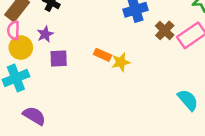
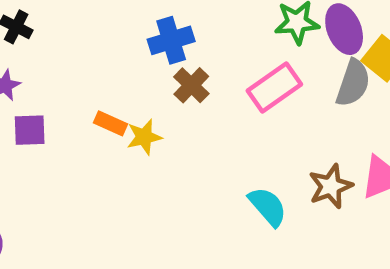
brown cross: (165, 30) -> (191, 85), moved

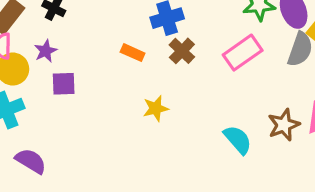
orange rectangle: (110, 123) -> (133, 53), moved
yellow star: (144, 137) -> (156, 108), moved

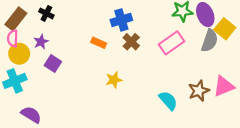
purple square: (64, 84) -> (53, 63), turned 35

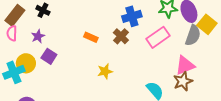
blue cross: (121, 20) -> (132, 16), moved
yellow circle: (19, 54) -> (26, 63), moved
pink triangle: (224, 86) -> (185, 65), moved

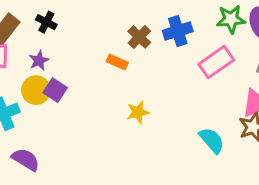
brown cross: (121, 36) -> (139, 37), moved
yellow circle: (26, 63) -> (36, 90), moved

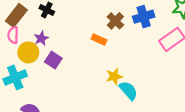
yellow circle: (36, 90) -> (28, 52), moved
cyan semicircle: (212, 140) -> (128, 91), moved

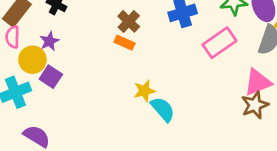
brown cross: (115, 21) -> (129, 21), moved
purple square: (53, 60) -> (51, 77), moved

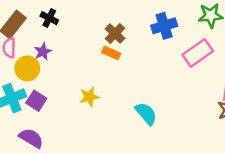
purple square: (51, 77) -> (36, 101), moved
yellow star: (144, 91) -> (89, 97), moved

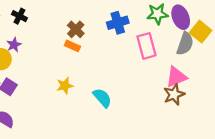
pink rectangle: (198, 53) -> (146, 46), turned -70
yellow star: (89, 97) -> (65, 86), moved

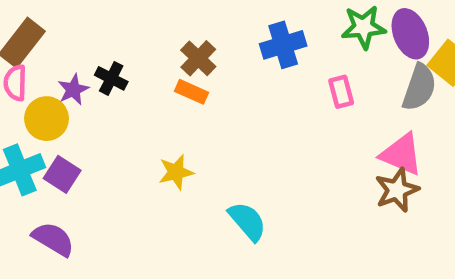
black cross: (19, 16) -> (111, 78), moved
pink rectangle: (146, 46) -> (341, 92), size x0.6
pink triangle: (176, 77) -> (401, 154), turned 45
cyan semicircle: (102, 98) -> (247, 221), moved

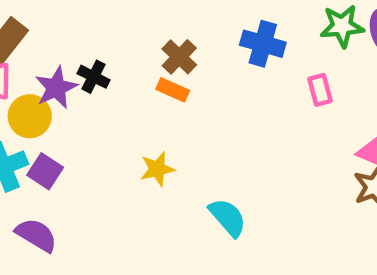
blue cross: (283, 45) -> (263, 44), turned 33
purple star: (73, 90) -> (56, 88), size x1.4

